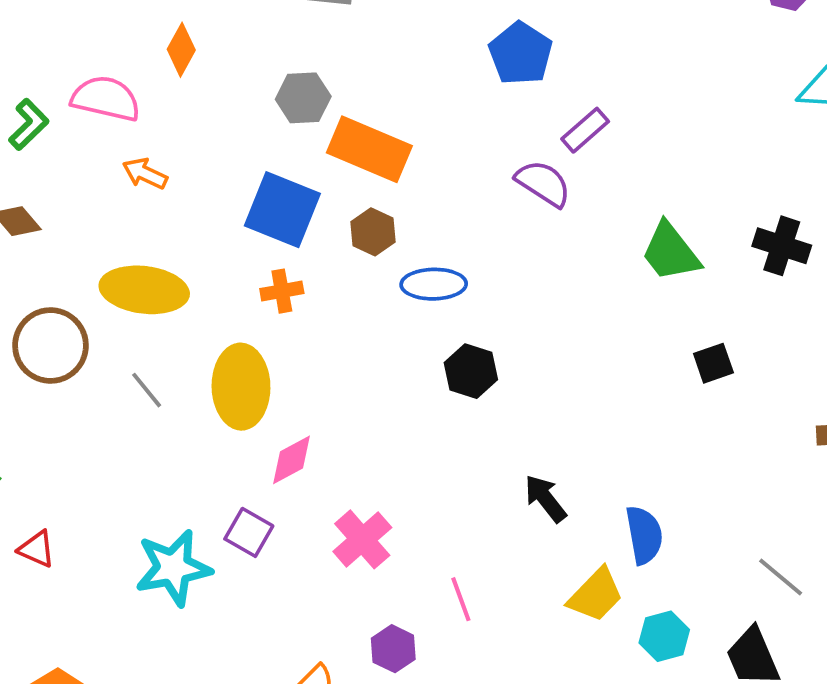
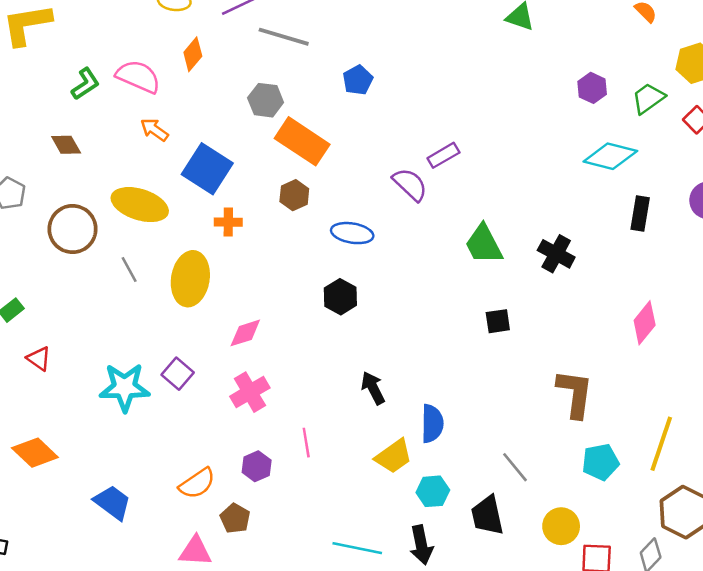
blue pentagon: (521, 53) -> (358, 80), moved, size x0.7
blue square: (282, 210) -> (207, 169), moved
blue ellipse: (434, 284) -> (352, 233), moved
pink diamond: (291, 460) -> (245, 333), moved

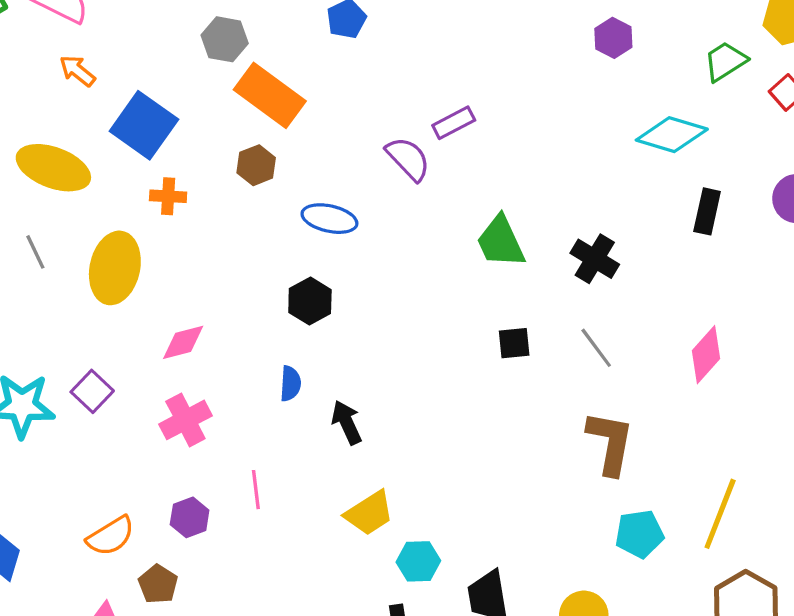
purple hexagon: (592, 88) -> (613, 38), moved
blue semicircle: (432, 423) -> (290, 384), moved, size x0.7
gray line: (515, 467) -> (596, 348), moved

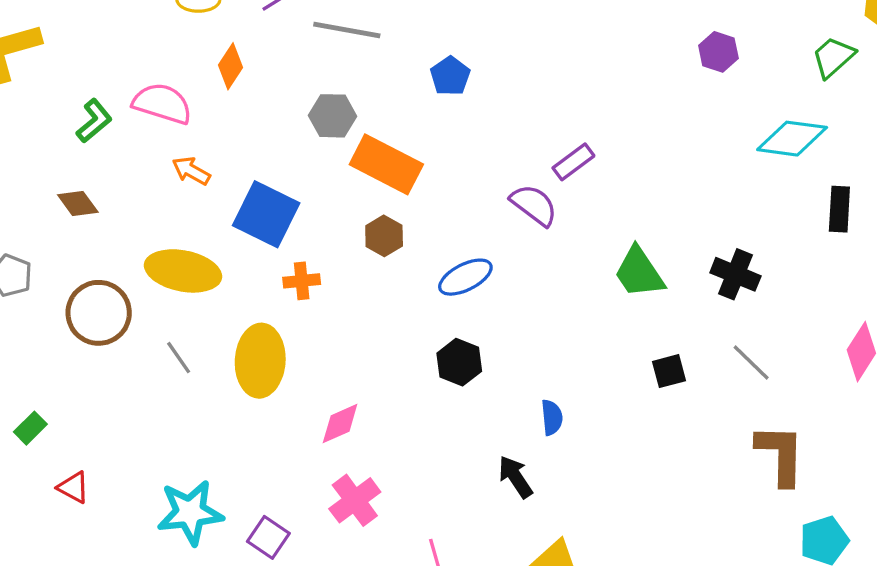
blue ellipse: (329, 219) -> (465, 277), turned -30
blue semicircle: (290, 384) -> (552, 417), moved
purple square: (92, 391) -> (268, 537), moved

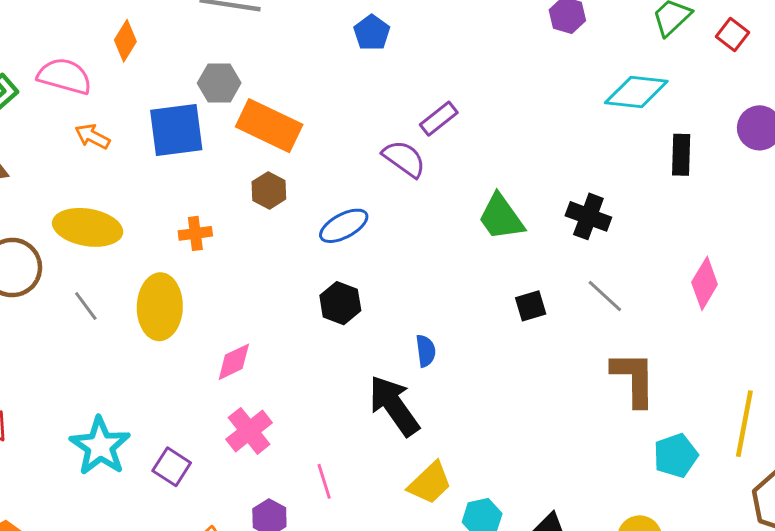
blue pentagon: (450, 76) -> (372, 33), moved
blue square: (266, 214) -> (176, 130), moved, turned -32
black arrow: (515, 477) -> (394, 406), size x1.6
cyan star: (190, 512) -> (100, 446), turned -30

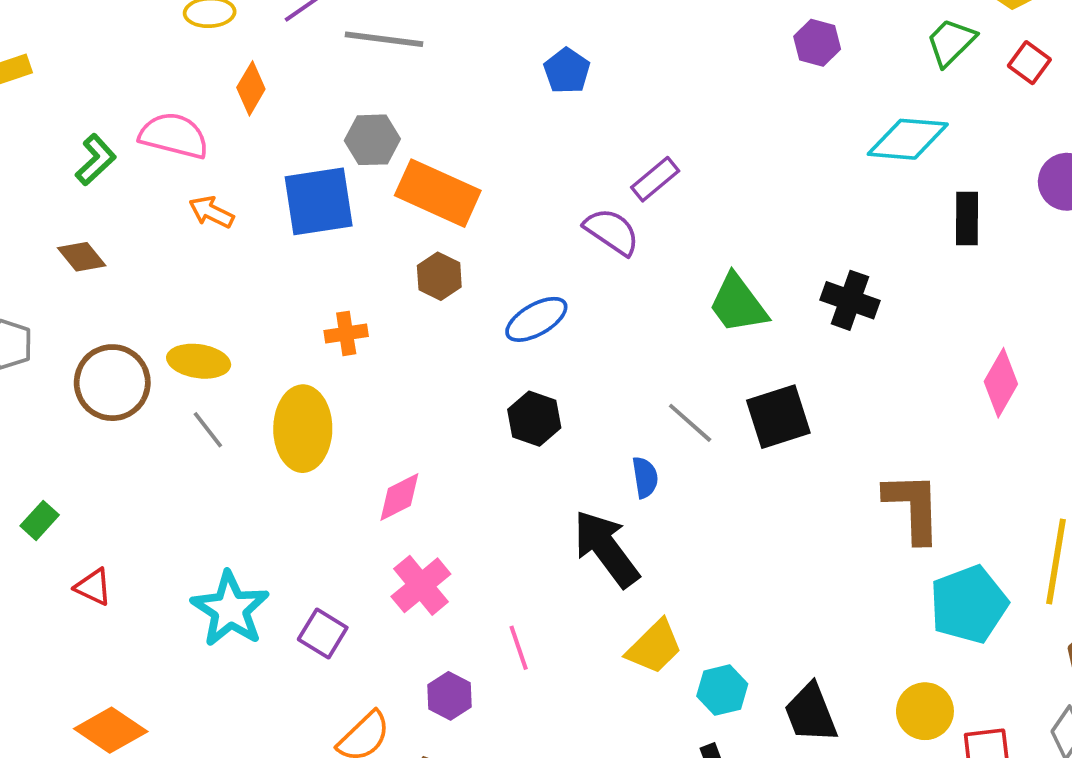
yellow ellipse: (88, 227) -> (199, 361), moved, size x0.7
gray line: (605, 296) -> (690, 423), moved
black square: (531, 306) -> (778, 417), size x1.6
cyan pentagon: (676, 455) -> (969, 604), size x1.4

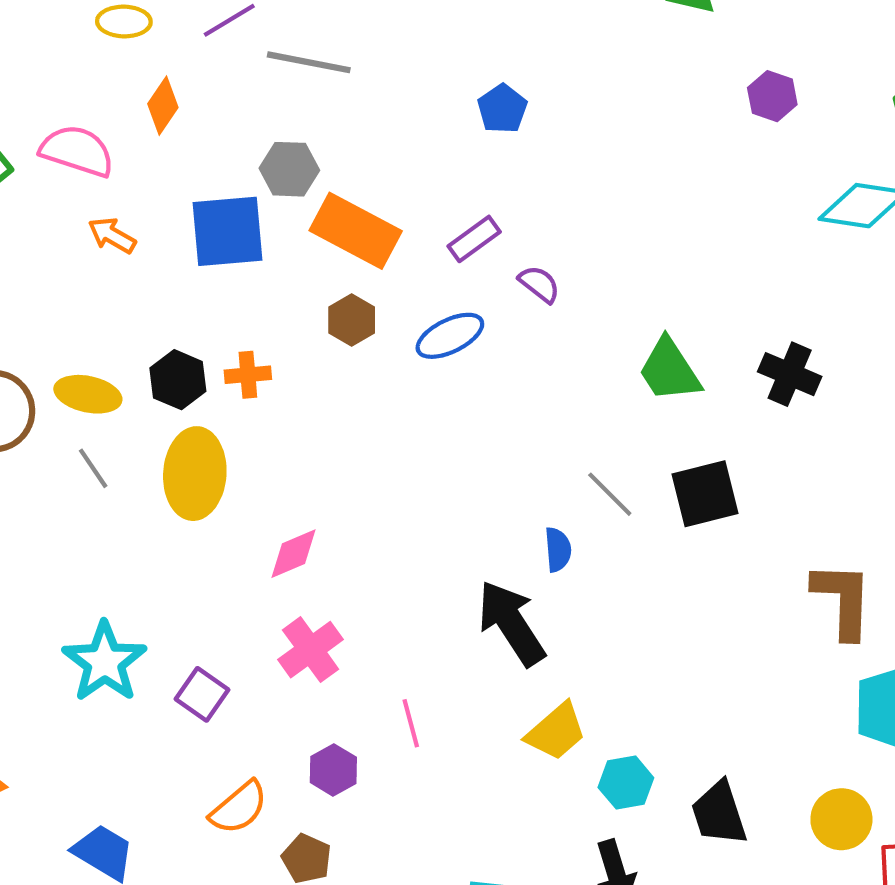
purple rectangle: (655, 179) -> (474, 239), moved
purple semicircle: (612, 232) -> (539, 284), size x0.7
blue ellipse: (536, 319) -> (450, 336), moved
black hexagon: (534, 419) -> (178, 380), moved

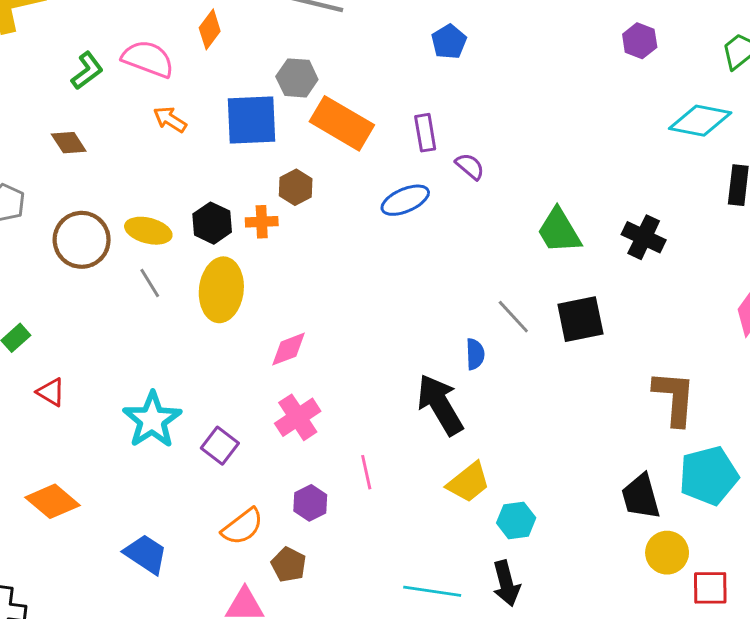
purple rectangle: (474, 239) -> (425, 133), turned -66
brown hexagon: (352, 320) -> (296, 187), moved
black trapezoid: (719, 813) -> (641, 497), moved

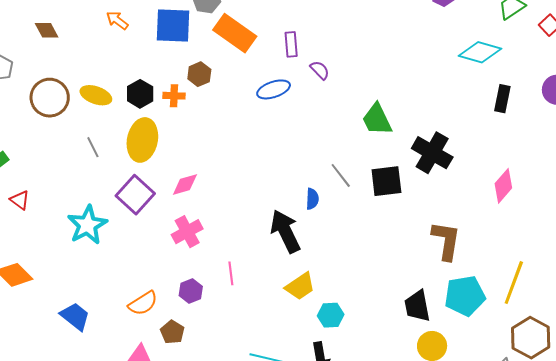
black cross: (644, 237) -> (432, 153), moved, size x1.4
gray line: (150, 283) -> (93, 147), moved
purple square: (220, 446) -> (135, 195), moved, size x1.5

